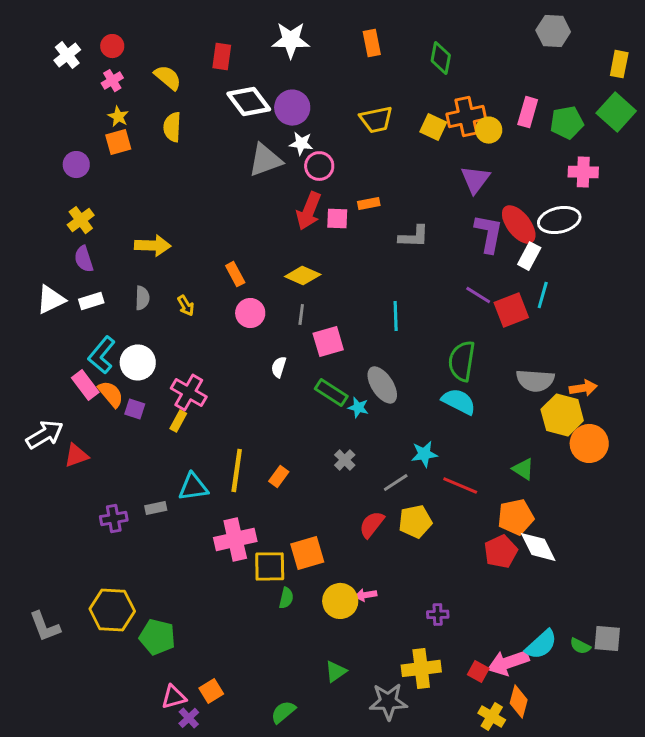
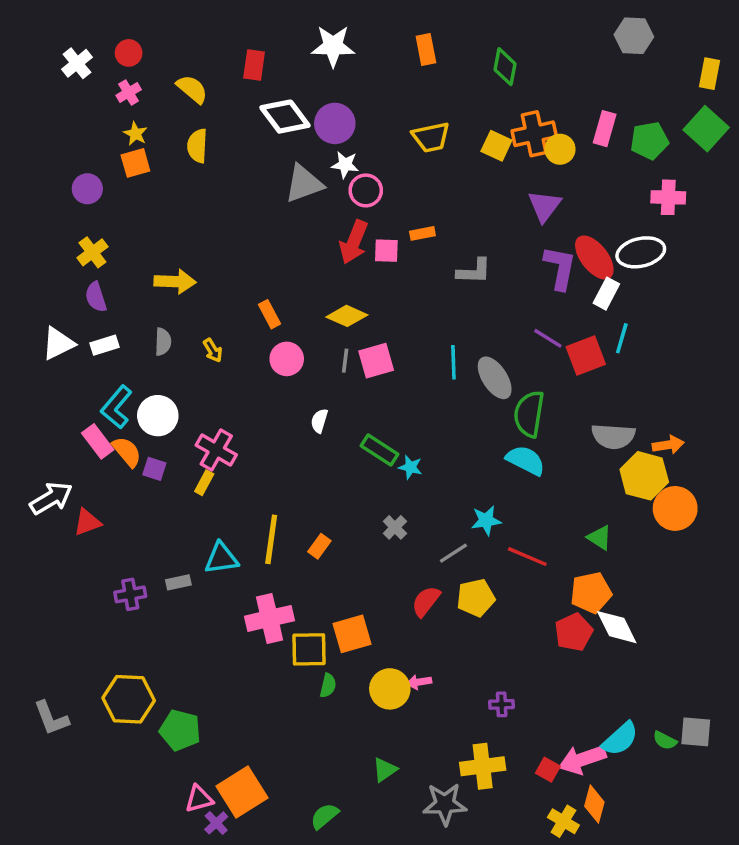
pink square: (328, 342) -> (376, 361), moved
gray ellipse: (382, 385) -> (495, 378), moved
orange square: (211, 691) -> (242, 792), size x1.8

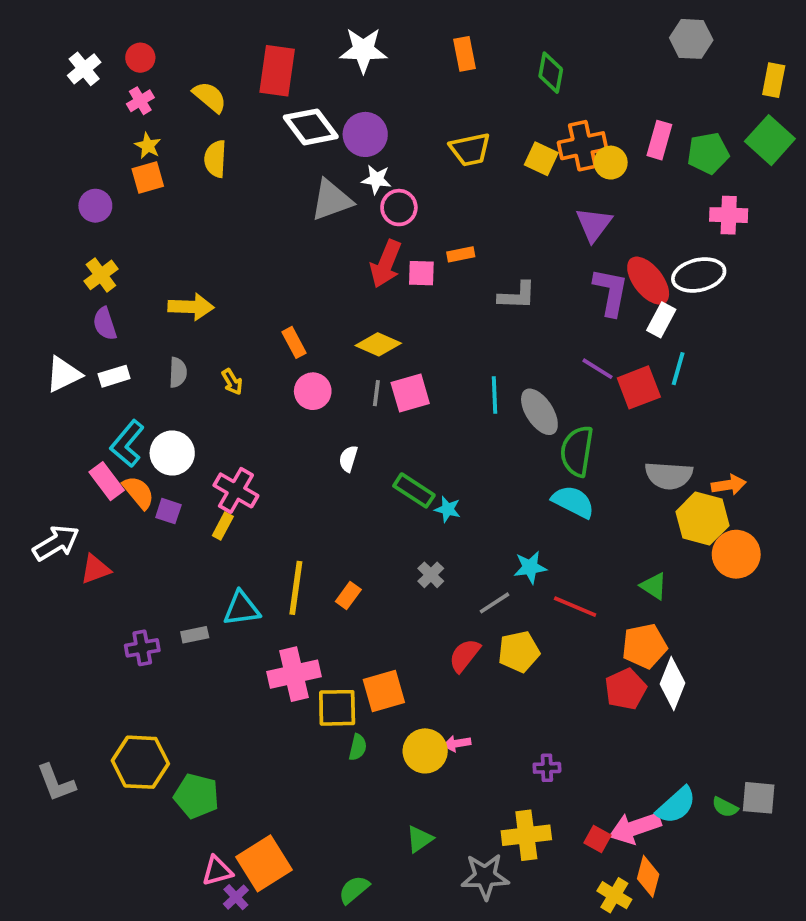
red rectangle: (254, 65) -> (277, 71), size x1.5
white diamond: (617, 627) -> (672, 683), turned 48

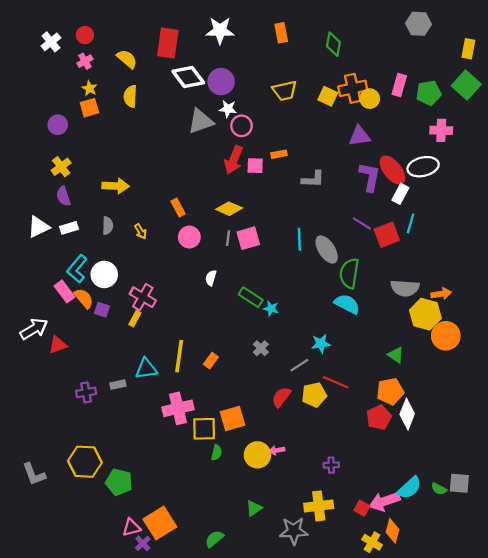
purple triangle: (594, 224) -> (360, 136), turned 45
red line: (575, 607) -> (336, 382), moved

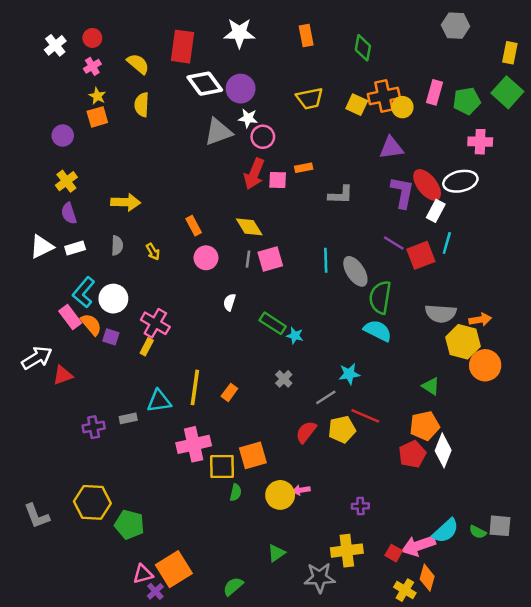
yellow diamond: (229, 209) -> (249, 227), turned 35

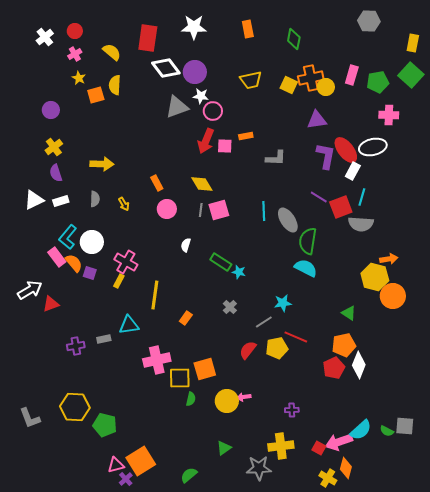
orange square: (97, 117) -> (96, 95), moved
gray semicircle: (441, 313) -> (361, 224), moved
yellow line: (195, 387) -> (155, 295), moved

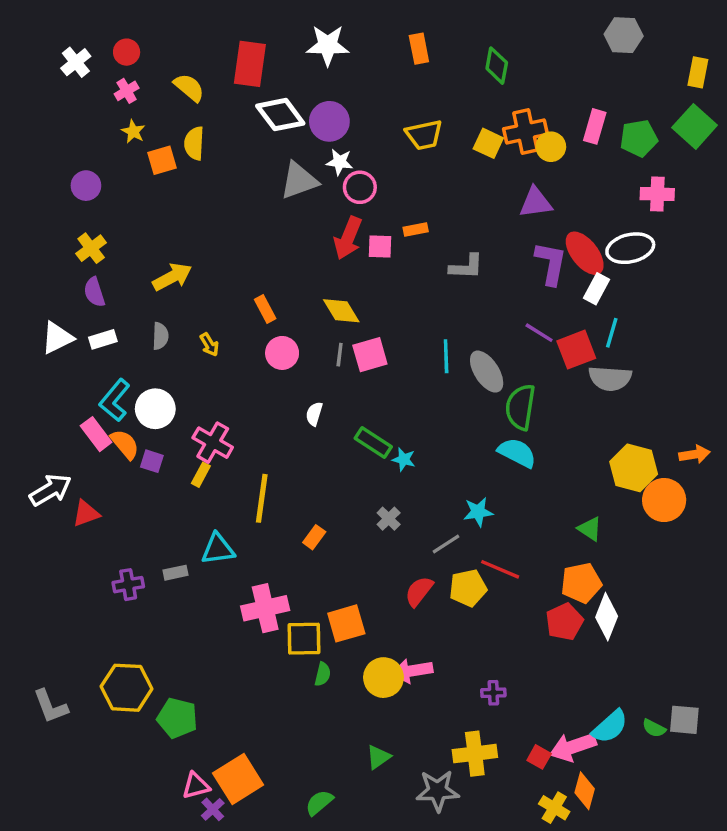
yellow arrow: (102, 164) -> (172, 277), turned -30
orange arrow: (389, 259) -> (695, 454), moved
pink arrow: (244, 397) -> (412, 671), size x1.6

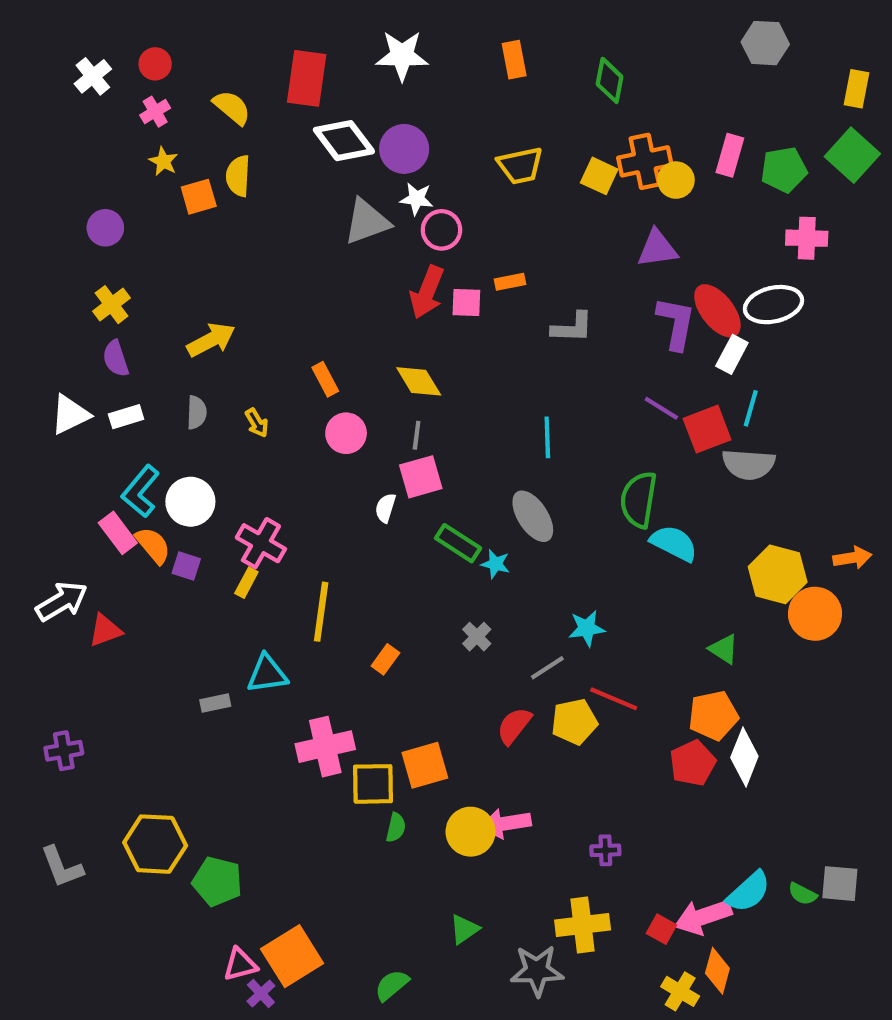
pink square: (370, 355) -> (421, 477), moved
gray ellipse: (487, 372) -> (533, 516), moved
cyan semicircle: (517, 453) -> (674, 543), moved
purple cross: (128, 585) -> (64, 751), moved

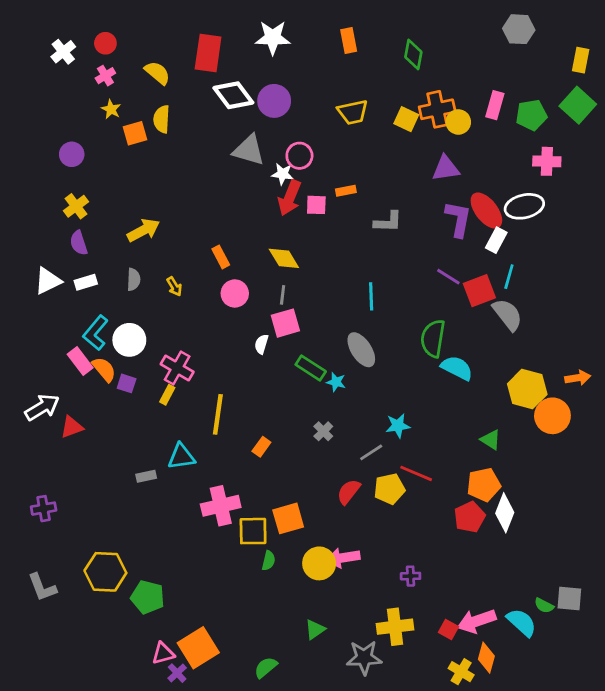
white star: (417, 199) -> (283, 174), moved
gray triangle: (367, 222) -> (249, 150), turned 36
gray semicircle: (749, 464) -> (507, 315), turned -132
cyan semicircle: (749, 892) -> (522, 622), moved, turned -96

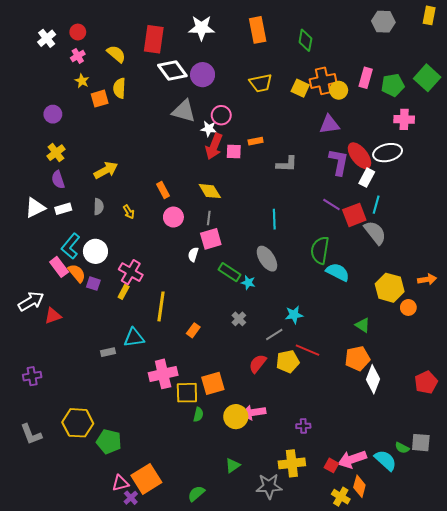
orange rectangle: (349, 40) -> (258, 30), size x1.4
yellow rectangle: (581, 60) -> (429, 15), moved
orange circle: (552, 416) -> (408, 307), size x0.6
red pentagon: (470, 517) -> (426, 382), moved

